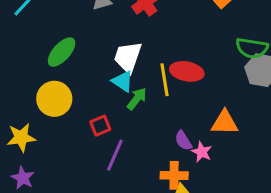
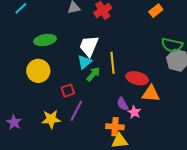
green ellipse: (62, 52) -> (45, 40), turned 35
red ellipse: (187, 71) -> (137, 78), moved
cyan triangle: (123, 81) -> (85, 62), turned 42
yellow star: (21, 138) -> (51, 119), moved

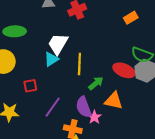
green arrow: (93, 74) -> (96, 83), moved
red ellipse: (137, 78) -> (124, 70), moved
purple semicircle: (123, 104) -> (84, 107), size x1.5
purple line: (76, 111) -> (53, 107), moved

